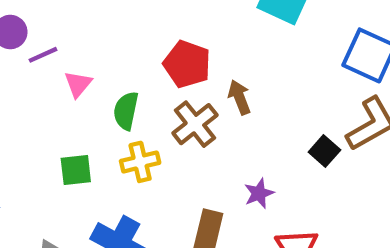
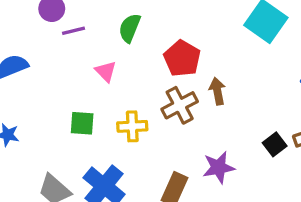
pink triangle: (78, 84) -> (106, 71), moved, turned -35
green semicircle: (126, 111) -> (130, 28), moved
purple star: (259, 193) -> (219, 167), size x1.4

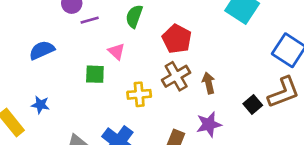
brown arrow: (217, 91) -> (209, 83), moved
green square: (82, 123) -> (95, 74), moved

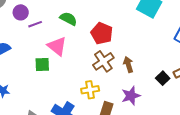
green semicircle: (134, 16) -> (68, 19), turned 102
pink triangle: (116, 51) -> (57, 46), size x1.5
yellow cross: (139, 94) -> (90, 90), moved

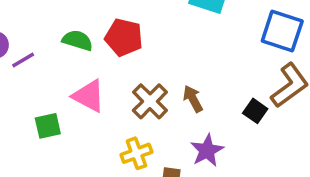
red pentagon: (102, 33) -> (124, 37), moved
pink triangle: (57, 46) -> (89, 96), moved

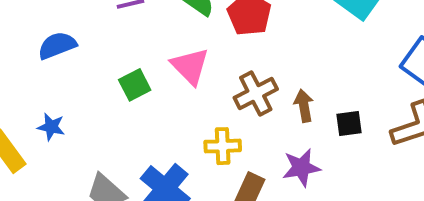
black square: (255, 111) -> (349, 123), moved, turned 30
green square: (48, 126) -> (135, 85), turned -32

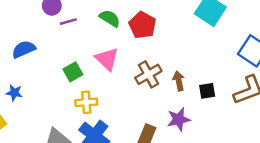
blue star: (51, 127) -> (14, 93), moved
yellow cross: (223, 146) -> (86, 102), moved

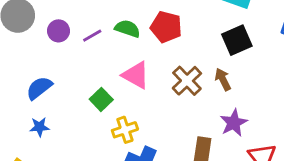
purple line: (68, 22) -> (92, 36), moved
black square: (207, 91) -> (237, 40), moved, size x1.5
blue star: (14, 93) -> (39, 127), moved

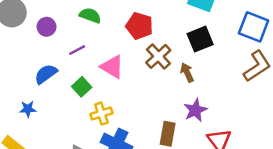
green semicircle: (127, 29) -> (90, 15), moved
purple line: (92, 36) -> (77, 50), moved
brown cross: (187, 81) -> (158, 56), moved
blue semicircle: (39, 88) -> (46, 74), moved

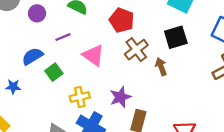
green square: (82, 87) -> (54, 72), moved
purple star: (195, 110) -> (120, 97), moved

